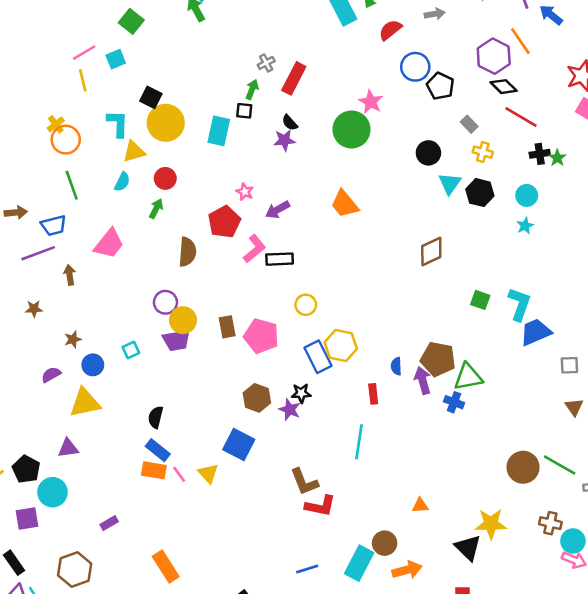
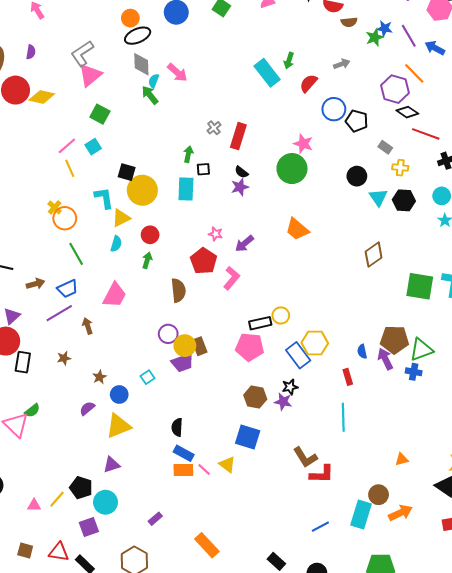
green arrow: (252, 89) -> (188, 154), moved
black rectangle: (280, 259) -> (260, 323), moved
green square: (480, 300) -> (420, 286), size x1.8
brown rectangle: (227, 327) -> (200, 346), moved

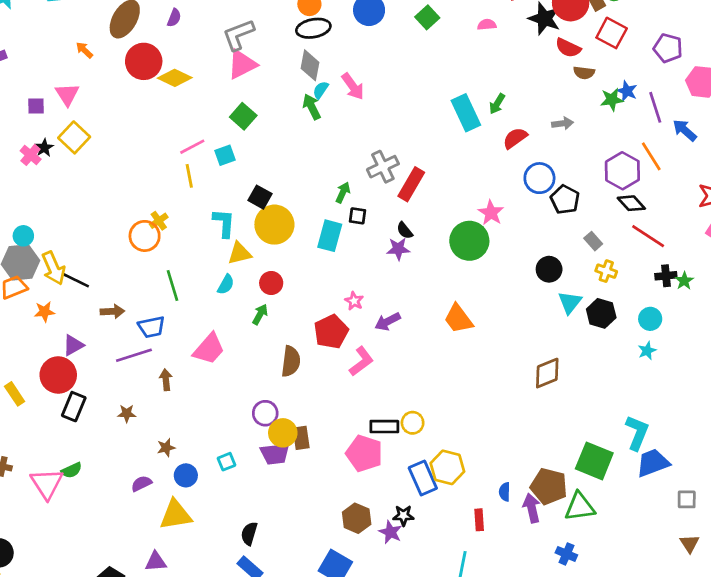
gray cross: (214, 128) -> (383, 167), size x1.6
orange circle: (65, 218) -> (145, 236), moved
green square: (420, 286) -> (594, 461), moved
blue cross: (414, 372) -> (566, 554), moved

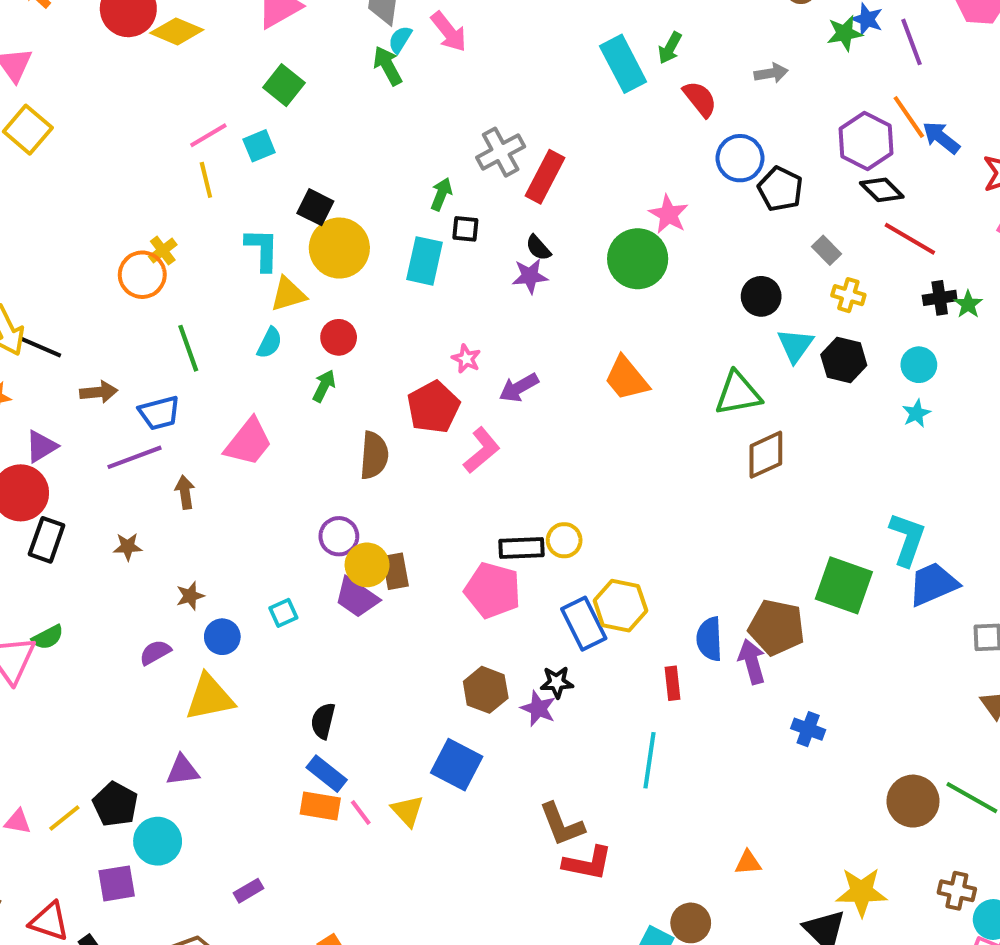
blue arrow: (685, 130) -> (941, 138), moved
red semicircle: (515, 138) -> (700, 99), turned 90
purple trapezoid: (275, 454) -> (357, 597), turned 44
blue semicircle: (505, 492) -> (709, 639), size x1.5
green triangle: (580, 507) -> (738, 394), moved

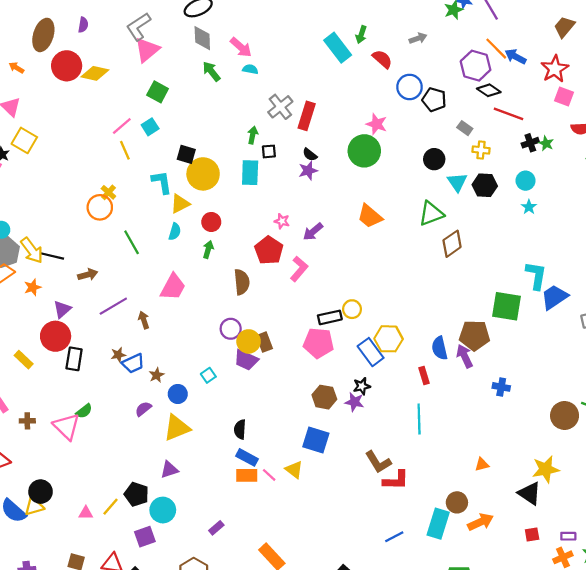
cyan semicircle: (400, 39) -> (250, 69), moved, turned 80
blue trapezoid: (159, 413) -> (133, 363), moved

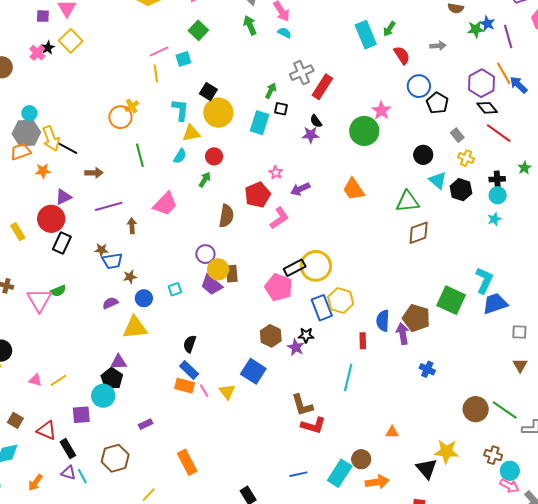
black cross: (530, 143) -> (497, 179), moved
cyan triangle: (457, 182) -> (438, 180), turned -30
yellow circle: (352, 309) -> (316, 266), size x1.8
black rectangle: (330, 317) -> (295, 268), turned -30
black pentagon: (136, 494) -> (112, 379), moved

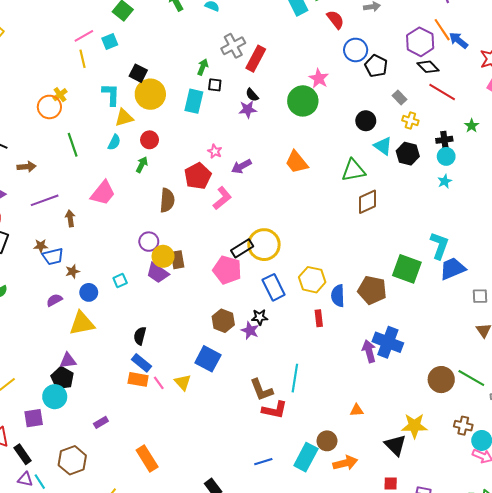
yellow hexagon: (341, 300) -> (312, 280), moved
purple arrow: (403, 334) -> (369, 351), moved
blue cross: (427, 369) -> (388, 342), size x1.8
cyan line: (348, 378) -> (295, 378), moved

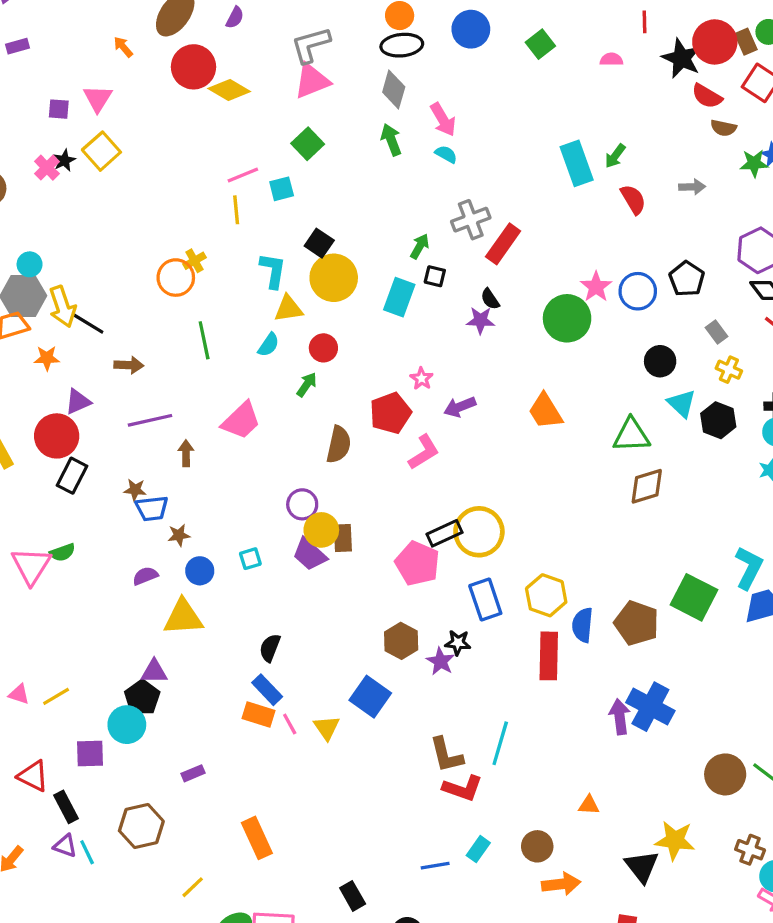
blue circle: (356, 50) -> (638, 291), moved
red rectangle: (319, 318) -> (549, 656), size x1.8
cyan rectangle: (306, 457) -> (478, 849), moved, size x0.6

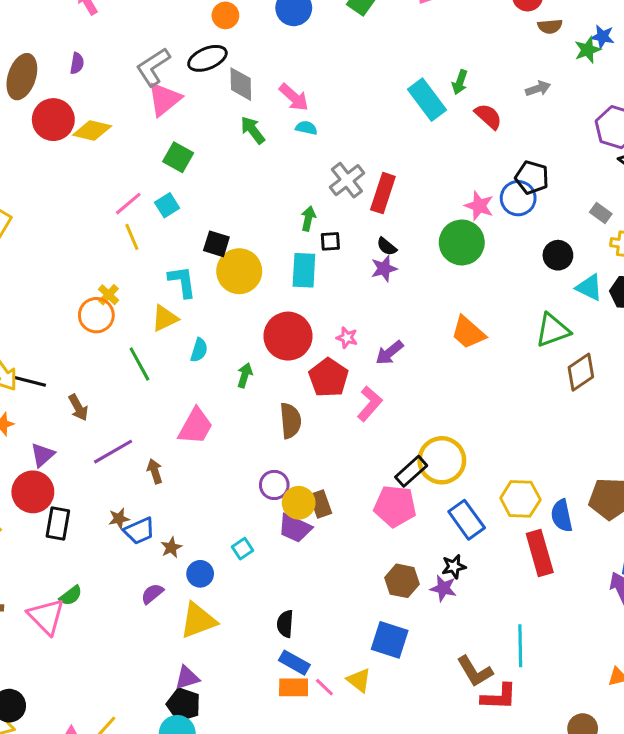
black ellipse: (402, 45) -> (207, 58), moved
black pentagon: (687, 279) -> (532, 177), moved
yellow triangle: (288, 309) -> (165, 318), moved
red circle: (323, 348) -> (288, 336), moved, size x1.8
brown arrow: (129, 365) -> (78, 408), turned 76

